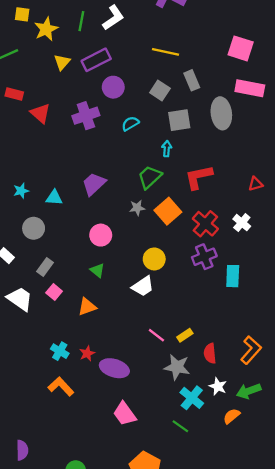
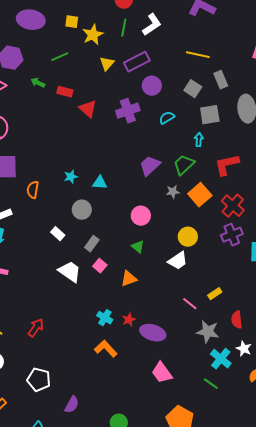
purple trapezoid: (94, 184) -> (150, 166), moved
yellow rectangle: (185, 335) -> (215, 294), moved
purple semicircle: (22, 450) -> (72, 405), turned 30

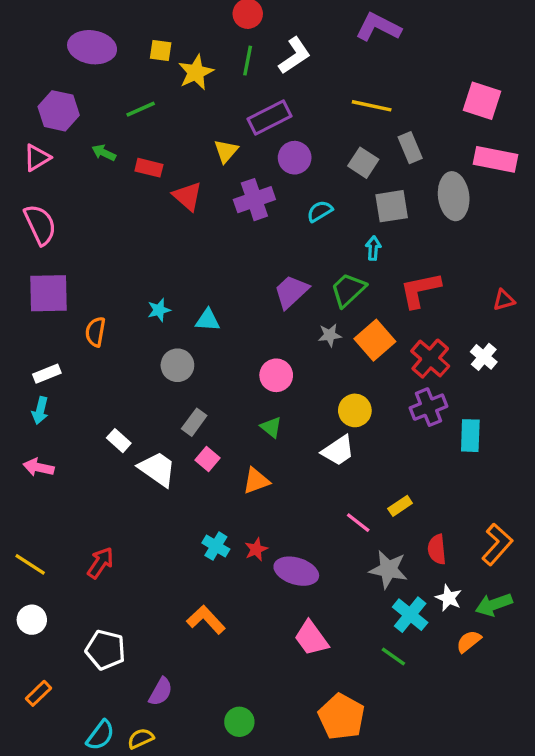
yellow triangle: (107, 64) -> (226, 151), moved
white rectangle: (58, 234) -> (119, 441), moved
orange L-shape: (106, 349) -> (206, 620), moved

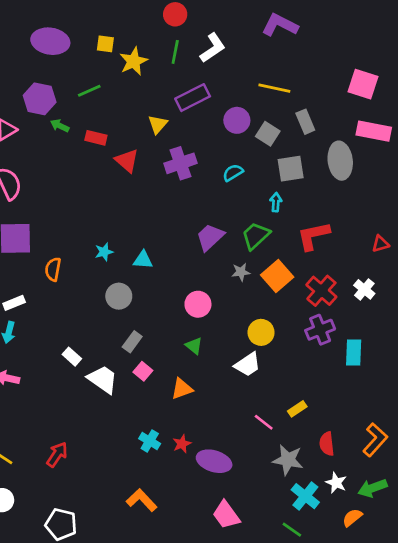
purple hexagon: (59, 111) -> (40, 99), moved
purple circle: (295, 158) -> (237, 120), moved

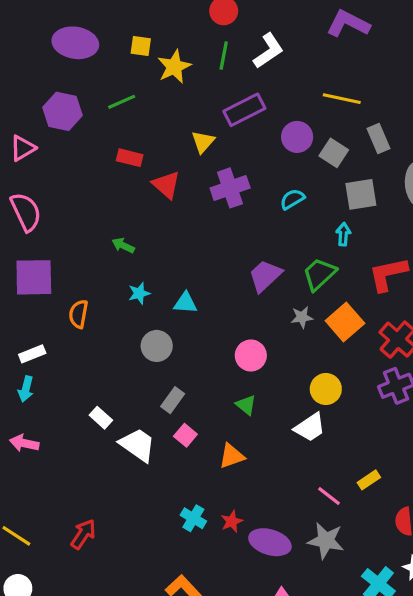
green arrow: (60, 126) -> (123, 245), moved
gray star: (288, 460) -> (326, 541), moved

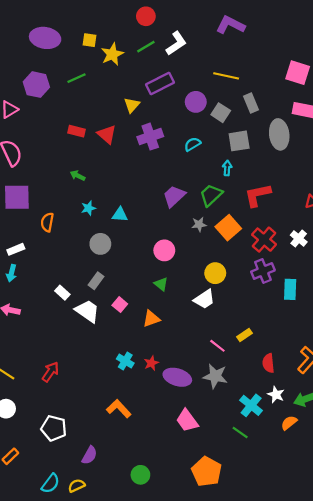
green line: (224, 56) -> (146, 47), turned 48
red rectangle: (130, 158) -> (77, 131), moved
gray rectangle: (173, 400) -> (96, 281), moved

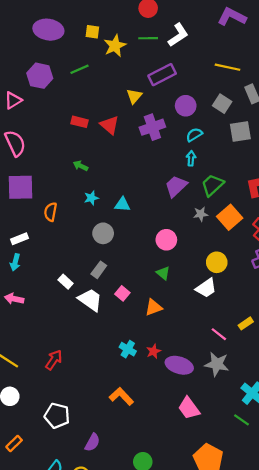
green line: (146, 47) -> (148, 38), turned 30
purple circle: (196, 102) -> (186, 106), moved
cyan arrow: (227, 168) -> (191, 158), moved

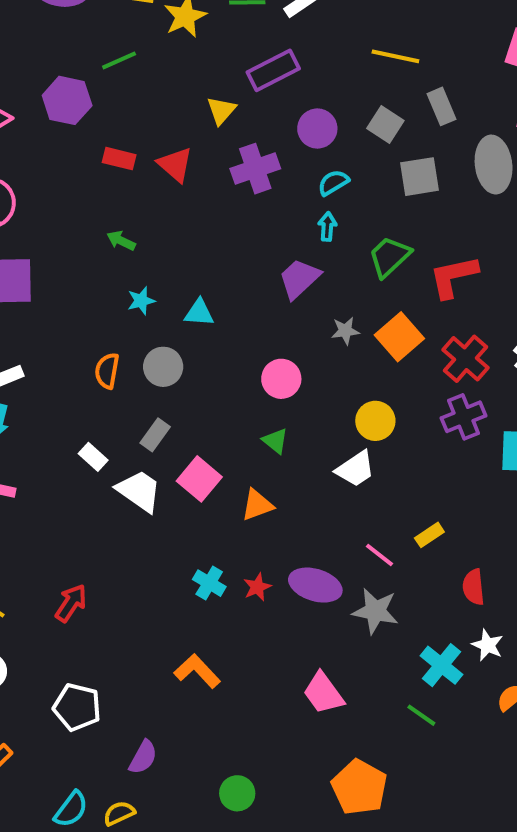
purple hexagon: (40, 76) -> (67, 100), moved
green trapezoid: (212, 185) -> (389, 257), moved
orange semicircle: (51, 212) -> (107, 371), moved
pink square: (122, 293) -> (199, 479), size x1.5
purple ellipse: (179, 365) -> (315, 585), moved

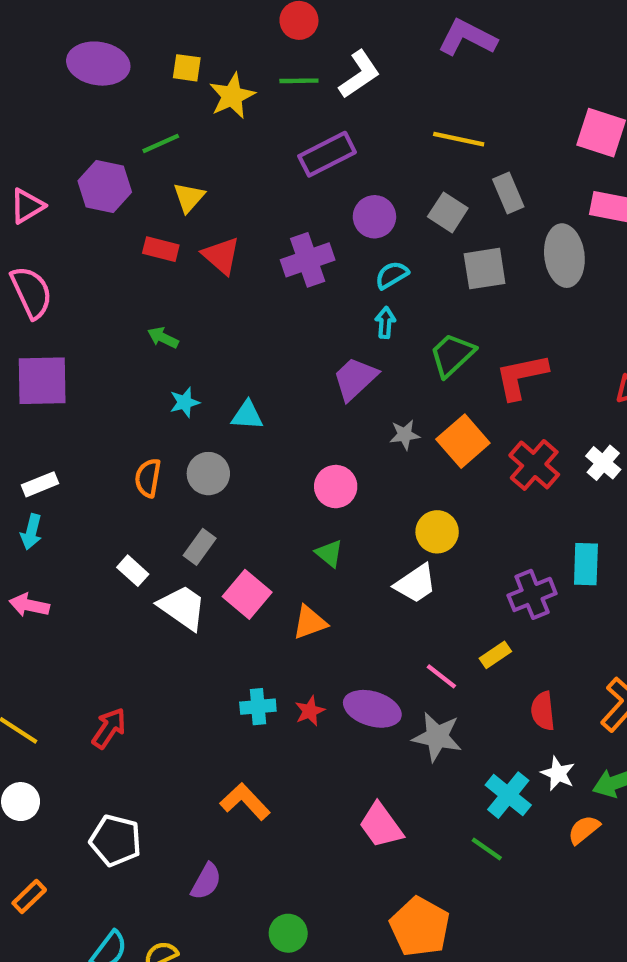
yellow triangle: (221, 110) -> (189, 197), moved
purple cross: (463, 417) -> (532, 594), moved
cyan cross: (209, 583) -> (258, 707), turned -36
purple semicircle: (143, 757) -> (206, 881), moved

